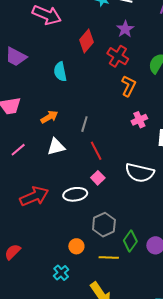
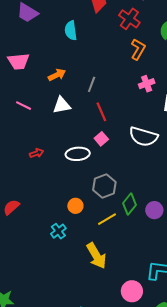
pink line: (18, 150) -> (24, 106), turned 63
red arrow: (34, 196) -> (37, 153), size x0.5
yellow line: (109, 258) -> (107, 219), turned -36

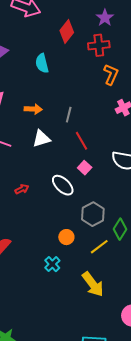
red cross: (129, 19) -> (99, 45), turned -35
orange arrow: (57, 75) -> (33, 109), turned 36
white ellipse: (78, 154) -> (63, 185), turned 55

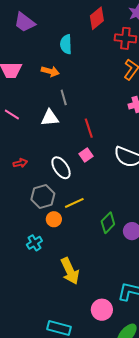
orange arrow: (33, 109) -> (50, 71), moved
gray line: (69, 115) -> (64, 97), moved, turned -42
gray hexagon: (93, 214) -> (43, 197), moved
yellow line: (99, 247) -> (74, 203), moved

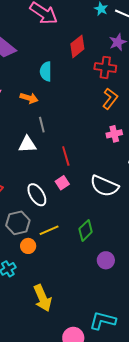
green diamond: (108, 223) -> (86, 230), moved

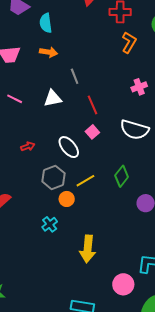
cyan semicircle: (46, 71) -> (46, 23), moved
gray line: (42, 125) -> (75, 76), moved
pink cross: (114, 134) -> (139, 87), moved
yellow arrow: (43, 298) -> (88, 249), turned 36

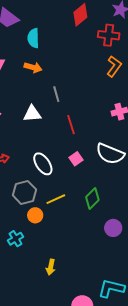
pink square: (92, 132) -> (76, 159), moved
yellow arrow: (88, 249) -> (51, 267), size x0.6

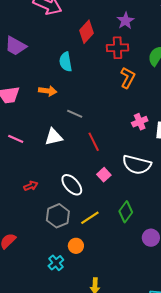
cyan semicircle: (33, 38) -> (66, 62), moved
gray line: (56, 94) -> (75, 114), turned -42
orange circle: (35, 215) -> (76, 246), moved

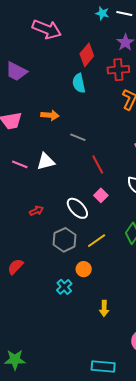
cyan semicircle: (66, 62) -> (79, 83), moved
white triangle: (54, 137) -> (46, 161), moved
pink square: (104, 175) -> (101, 195), moved

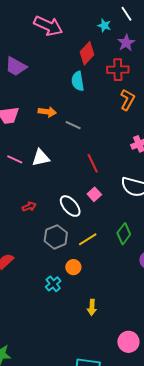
cyan star: (102, 13) -> (104, 25), moved
white line: (124, 13) -> (126, 14), turned 42
gray line: (78, 137) -> (73, 125), moved

